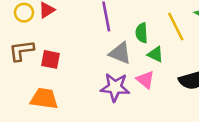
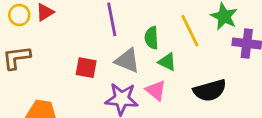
red square: (51, 59) -> (86, 68), moved

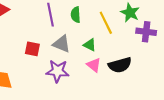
green semicircle: (152, 38) -> (76, 15), moved
pink triangle: (156, 90) -> (94, 65), moved

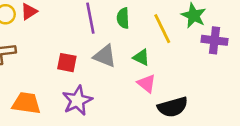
black semicircle: (120, 65) -> (173, 107), moved
purple star: (58, 71) -> (77, 100), moved, turned -30

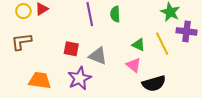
yellow line: (162, 29) -> (162, 44), moved
gray triangle: (105, 56) -> (98, 56), moved
green triangle: (141, 57) -> (139, 45), moved

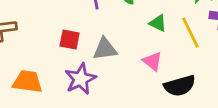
green triangle: (139, 45) -> (158, 23), moved
gray triangle: (98, 56) -> (105, 49), turned -30

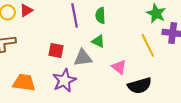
green triangle: (158, 23) -> (98, 41), moved

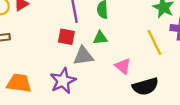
green triangle: (98, 41) -> (100, 38), turned -32
red square: (56, 51) -> (66, 37), moved

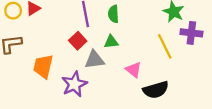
red square: (66, 37) -> (78, 41), turned 36
orange trapezoid: (19, 83) -> (43, 66), moved, turned -85

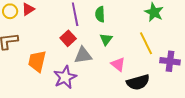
purple cross: (191, 33) -> (170, 61), moved
green triangle: (111, 42) -> (106, 39), moved, turned -48

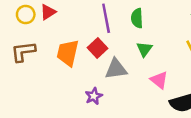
orange trapezoid: (37, 61) -> (68, 53), moved
purple star: (65, 77) -> (94, 96), size x0.6

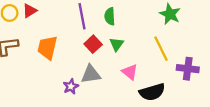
red square: (97, 48) -> (93, 44), moved
gray triangle: (116, 69) -> (91, 74), moved

